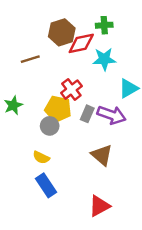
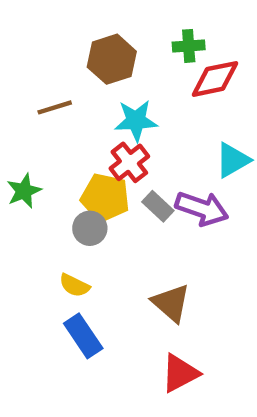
red diamond: (81, 43) -> (215, 79), moved
cyan star: (104, 59) -> (136, 121), moved
gray rectangle: (87, 114) -> (158, 206), turned -70
brown triangle: (102, 155) -> (171, 303), moved

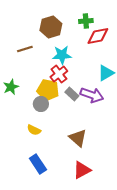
blue rectangle: (83, 336) -> (38, 164), moved

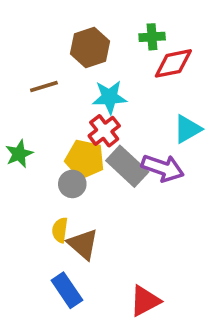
gray rectangle: (72, 94) -> (127, 166), size x1.6
yellow semicircle: (34, 130) -> (60, 230), turned 72
brown triangle: (78, 138) -> (83, 244), moved

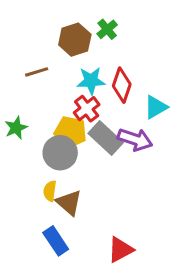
green cross: (152, 37) -> (107, 29), moved, turned -36
red diamond: (173, 63) -> (122, 85), moved, turned -60
gray circle: (72, 184) -> (60, 153), size x1.5

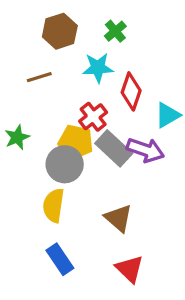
brown hexagon: (75, 40) -> (60, 31), moved
cyan star: (91, 81) -> (98, 68), moved
yellow semicircle: (50, 191) -> (54, 205), size x1.5
brown triangle: (69, 203) -> (118, 218), moved
red triangle: (120, 250) -> (130, 269), turned -48

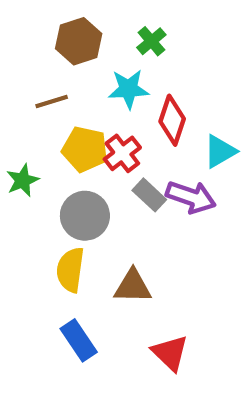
yellow pentagon: (76, 142) -> (85, 149), moved
gray rectangle: (114, 148) -> (149, 195), size x0.7
brown triangle: (118, 218) -> (133, 286), moved, turned -40

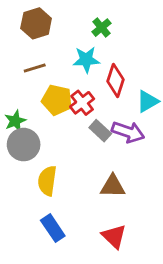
brown hexagon: (79, 41) -> (36, 23), moved
gray circle: (85, 216) -> (24, 145), moved
brown triangle: (133, 286) -> (113, 186), moved

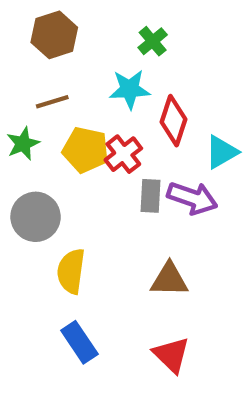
green star: (15, 121) -> (23, 144), moved
gray rectangle: (100, 131) -> (150, 196), turned 50

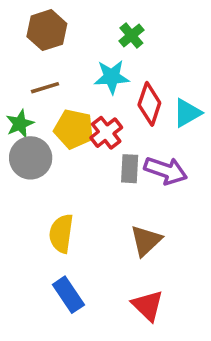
cyan triangle: (222, 152) -> (187, 113), moved
gray circle: (36, 217) -> (31, 158), moved
brown triangle: (169, 280) -> (146, 241), turned -44

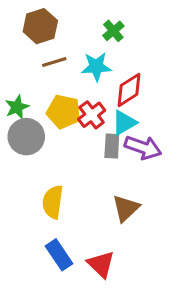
brown line: (45, 88) -> (54, 62), moved
red diamond: (149, 104) -> (129, 90), turned 39
cyan triangle: (187, 113) -> (124, 123), moved
red triangle: (148, 305) -> (101, 264), moved

